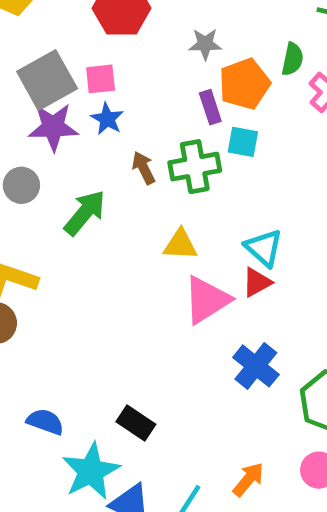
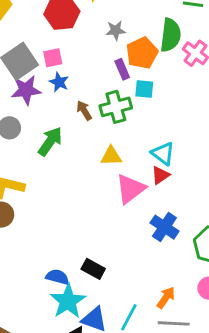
green semicircle: (293, 59) -> (171, 35), size x1.6
blue semicircle: (45, 422) -> (57, 277), moved

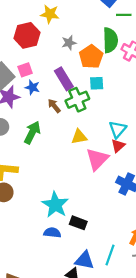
purple rectangle: (122, 69) -> (64, 79), moved, size x1.5
cyan triangle: (163, 153) -> (118, 129), turned 42
cyan star: (68, 301) -> (55, 205), moved

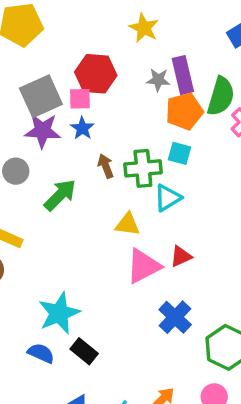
red hexagon: (27, 35) -> (96, 74), moved
purple rectangle: (64, 79) -> (183, 75), moved
cyan triangle: (118, 129) -> (168, 198), moved

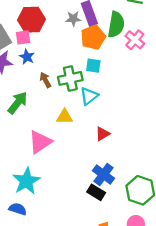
pink triangle: (143, 266) -> (40, 142), moved
black rectangle: (84, 351) -> (96, 192), moved

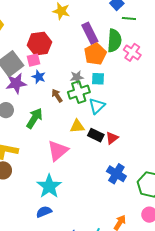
gray star: (73, 19) -> (77, 77), moved
black rectangle: (96, 192) -> (96, 135), moved
blue semicircle: (18, 209) -> (44, 212), turned -35

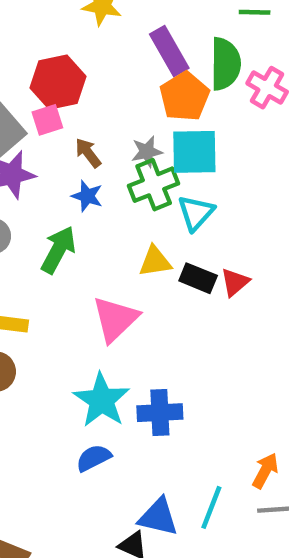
blue star: (39, 77) -> (87, 196), moved
cyan square: (98, 79) -> (194, 152), size x1.6
brown arrow: (57, 96) -> (88, 153), moved
blue cross: (116, 174) -> (160, 413), moved, turned -30

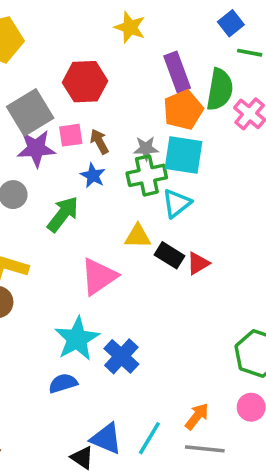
pink square: (47, 120) -> (71, 135), moved
blue cross: (160, 413) -> (121, 356), turned 36

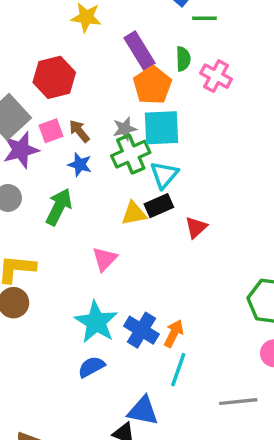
green semicircle: (220, 89) -> (183, 59), size x0.6
black rectangle: (170, 255) -> (159, 206), moved, turned -44
pink triangle: (99, 276) -> (105, 259), size x0.7
orange arrow: (197, 416) -> (174, 333), moved
cyan line: (149, 438) -> (178, 370), moved

